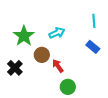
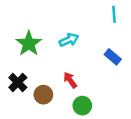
cyan line: (94, 21) -> (114, 14), moved
brown circle: (42, 55) -> (43, 95), moved

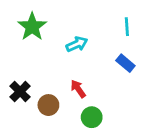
cyan line: (114, 14) -> (127, 27), moved
green star: (29, 44) -> (32, 27), moved

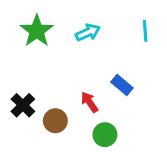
cyan arrow: (77, 44) -> (88, 32), moved
blue rectangle: (125, 63) -> (122, 85), moved

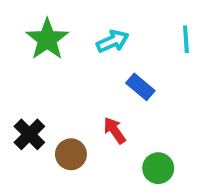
blue rectangle: (122, 85) -> (140, 87), moved
green circle: (105, 135) -> (158, 168), moved

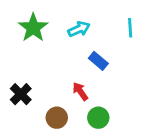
brown circle: (71, 154) -> (57, 118), moved
green circle: (158, 168) -> (98, 118), moved

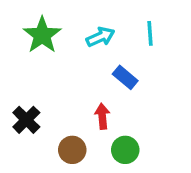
cyan line: (130, 28) -> (150, 33), moved
red arrow: (80, 91) -> (102, 116), turned 30

